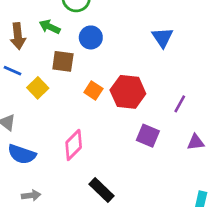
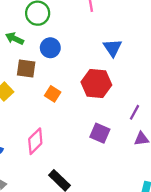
red hexagon: (128, 92) -> (96, 84), moved
purple line: (180, 104) -> (134, 112), moved

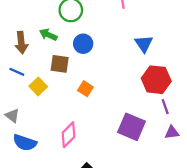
red hexagon: (96, 84) -> (156, 80), moved
purple line: (134, 112) -> (165, 107), turned -48
purple square: (100, 133) -> (131, 127), size x1.4

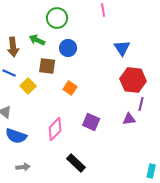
purple line: (165, 107) -> (141, 104), turned 32
purple square: (131, 127) -> (91, 122), moved, size x0.7
purple triangle: (172, 132) -> (129, 119), moved

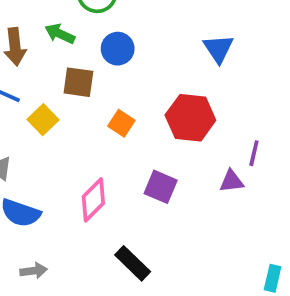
red hexagon: (133, 80) -> (190, 118), moved

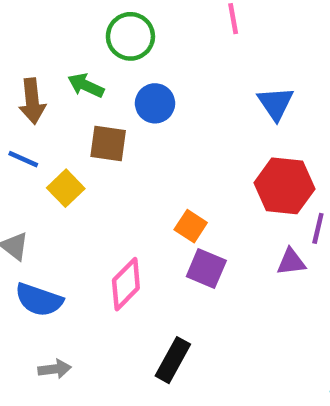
red hexagon: (190, 118) -> (284, 186), moved
orange square: (121, 123) -> (191, 226), moved
black rectangle: (133, 263) -> (173, 360), turned 75

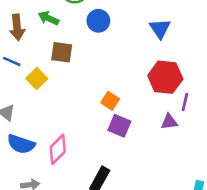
blue circle: (155, 103) -> (98, 21), moved
pink diamond: (126, 284) -> (58, 149), moved

